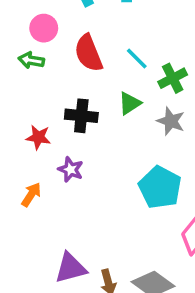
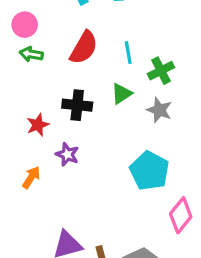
pink circle: (44, 28) -> (25, 25), moved
red semicircle: (88, 53) -> (84, 48), turned -128
cyan line: (137, 59) -> (128, 53), turned 35
red star: (38, 137) -> (38, 125), turned -30

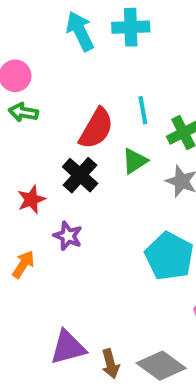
red semicircle: (84, 48) -> (96, 129), moved
black cross: (77, 105) -> (80, 175), turned 36

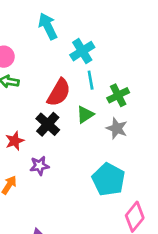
cyan cross: (131, 27) -> (82, 51), moved, turned -30
purple star: (68, 236) -> (39, 166), turned -30

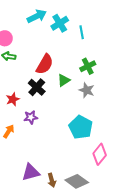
cyan arrow: (48, 26) -> (37, 16), turned 90
cyan cross: (82, 51) -> (60, 23), moved
cyan line: (91, 80) -> (82, 32), moved

